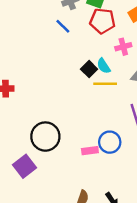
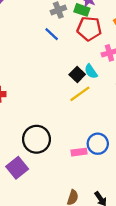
yellow line: (105, 84) -> (80, 94), moved, turned -35

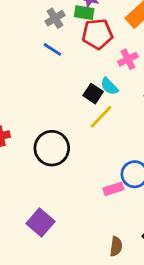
black circle: (37, 139) -> (52, 148), moved

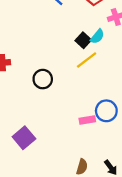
cyan semicircle: (109, 86) -> (97, 36), turned -105
black circle: (52, 148) -> (43, 79), size x0.7

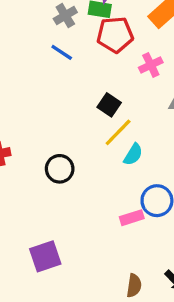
cyan semicircle: (97, 36) -> (133, 154), moved
purple square: (24, 138) -> (45, 256), turned 30

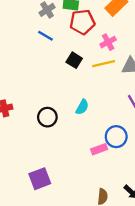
black square: (109, 105) -> (74, 60), moved
yellow line: (118, 132) -> (104, 64), moved, turned 35
cyan semicircle: (133, 154) -> (82, 107), moved

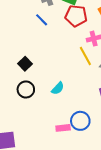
black square: (74, 60) -> (25, 64), moved
yellow line: (104, 64) -> (85, 56), turned 60

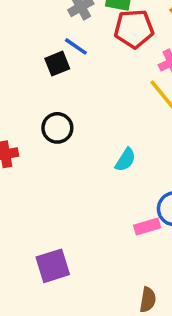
black square: (25, 64) -> (57, 64), moved, turned 32
black circle: (26, 90) -> (57, 128), moved

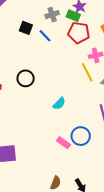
black square: (57, 64) -> (26, 28), moved, turned 32
pink rectangle: (147, 226) -> (64, 143), turned 40

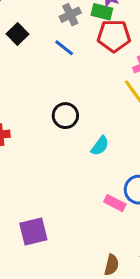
black square: (26, 28) -> (17, 34), moved, turned 32
black circle: (26, 78) -> (65, 116), moved

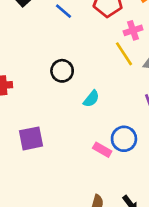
purple square: (33, 231) -> (31, 138), moved

